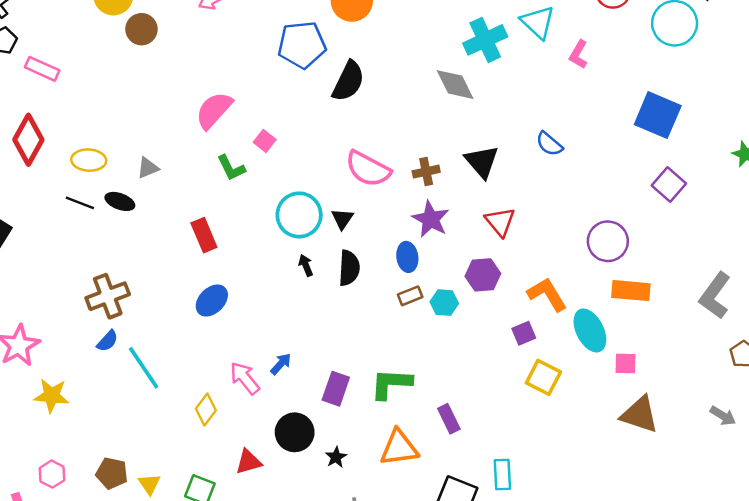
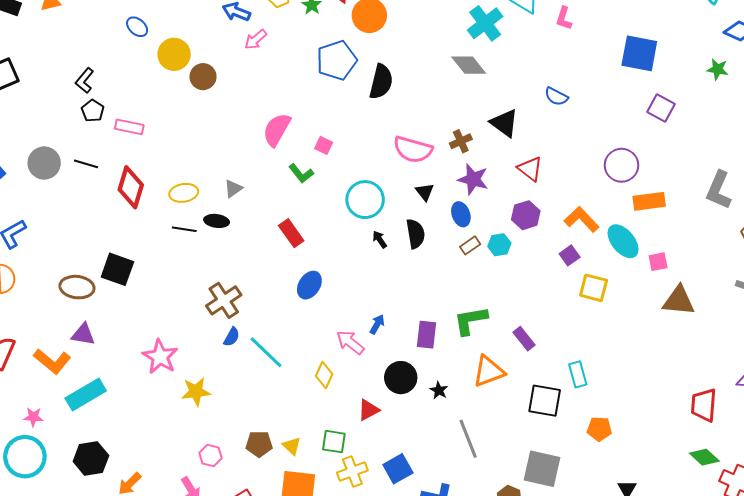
black triangle: (342, 219) -> (425, 192), moved

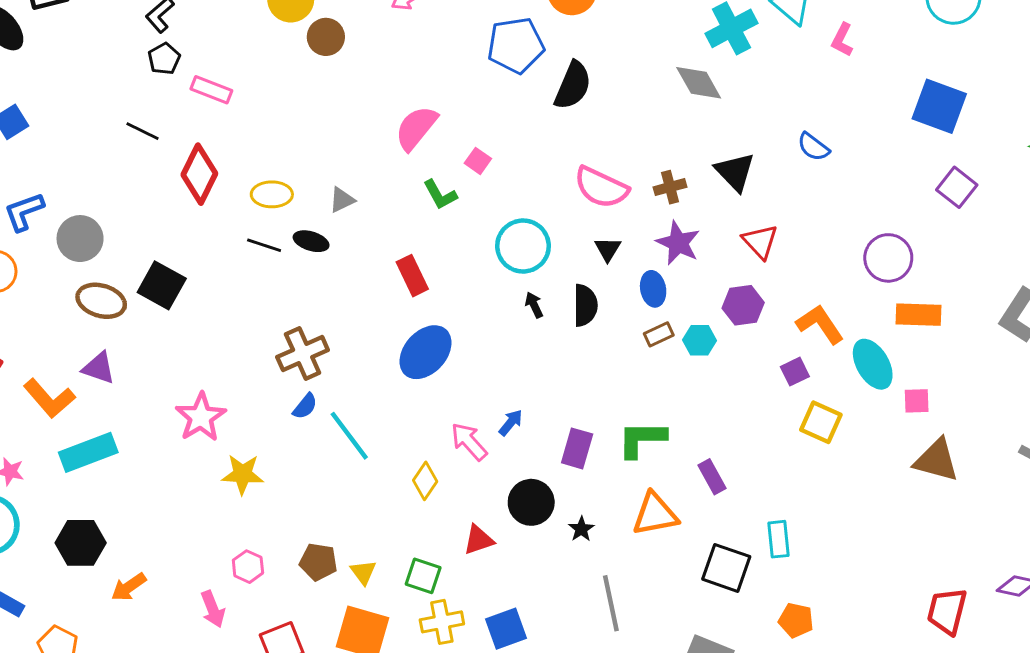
gray circle: (44, 163) -> (80, 239), moved
blue ellipse: (309, 285) -> (425, 352), size x1.4

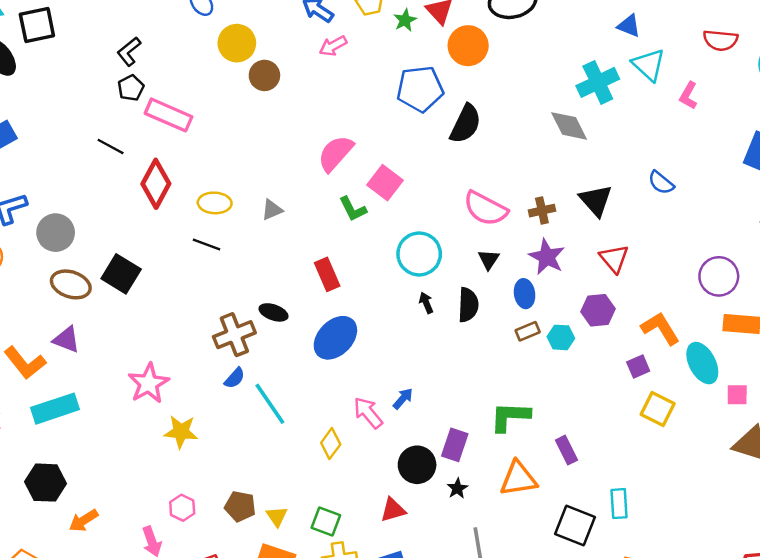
pink rectangle: (211, 90) -> (169, 115), size x1.4
pink square: (478, 161) -> (385, 183), size x1.6
black ellipse: (311, 241) -> (274, 312), moved
purple rectangle: (577, 448) -> (455, 445), moved
red triangle: (479, 540) -> (393, 510), moved

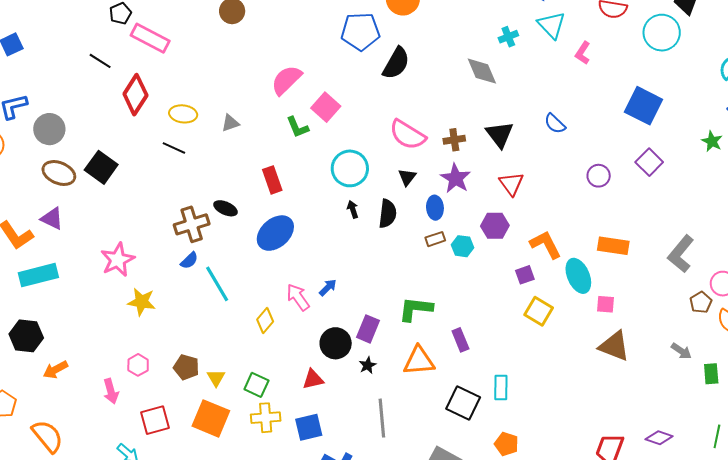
cyan cross: (598, 82) -> (508, 37), size x0.6
purple circle: (719, 276) -> (599, 176), moved, size x0.7

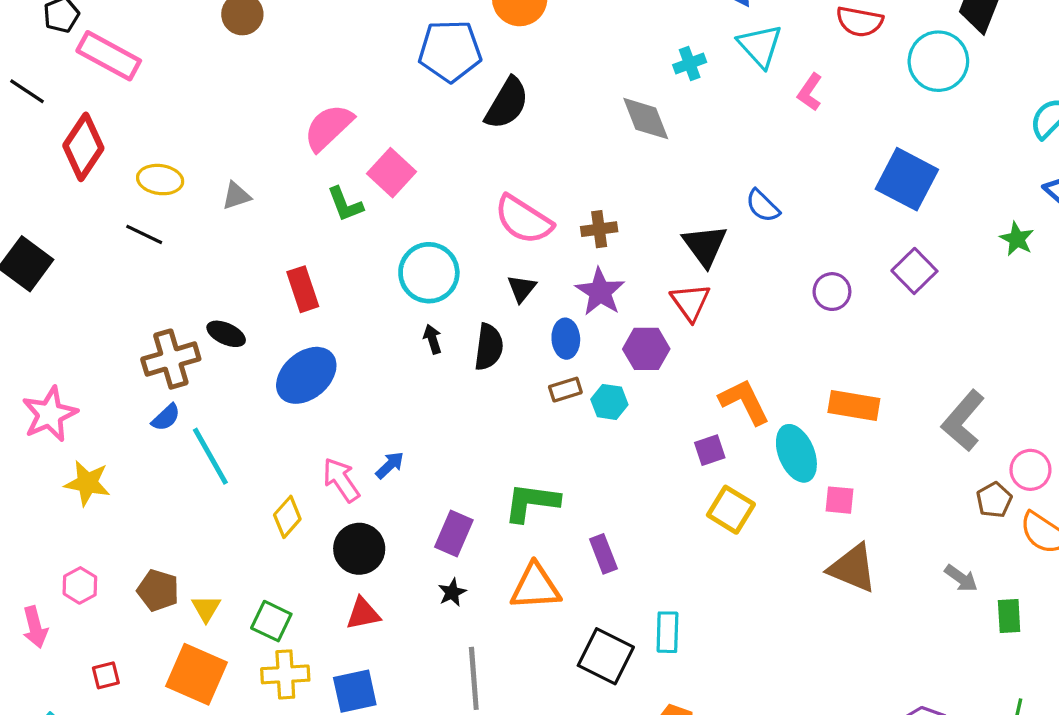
black triangle: (500, 134) -> (705, 245), moved
purple hexagon: (495, 226) -> (646, 349), moved
black circle: (336, 343) -> (359, 549), moved
red square: (155, 420) -> (106, 675), size x0.6

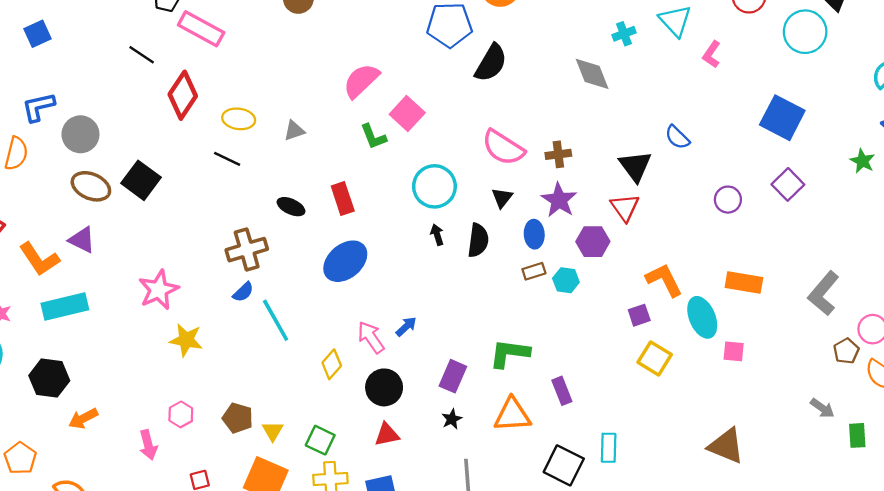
black ellipse: (226, 334) -> (291, 207), moved
brown triangle: (853, 568) -> (726, 446), moved

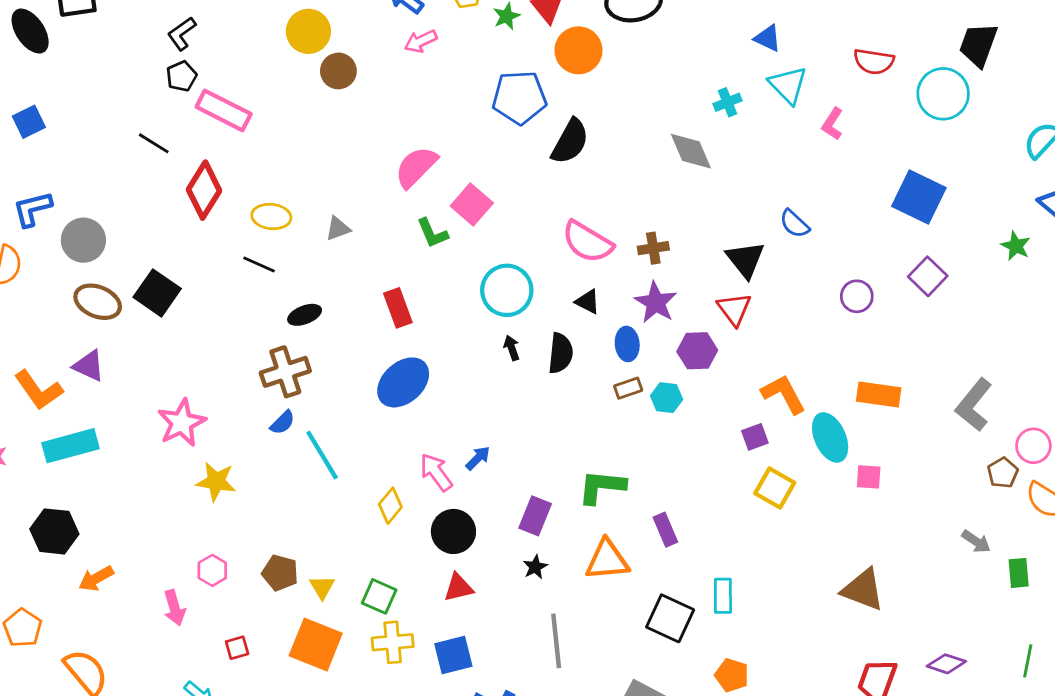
black triangle: (502, 198) -> (588, 302), turned -40
black ellipse: (291, 207) -> (305, 315), moved, turned -44

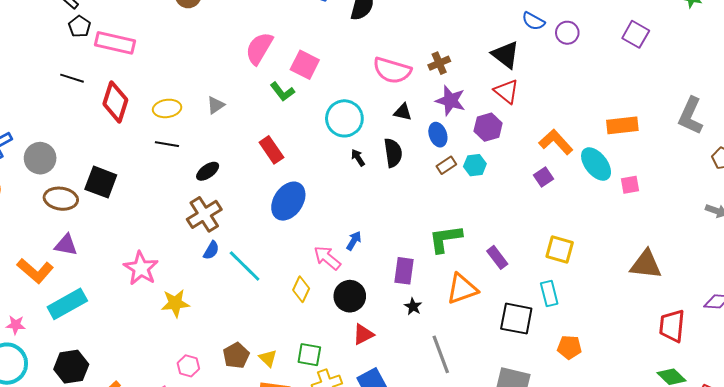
purple circle: (857, 296) -> (567, 33), moved
yellow square: (775, 488) -> (560, 250), moved
brown pentagon: (280, 573) -> (236, 356), turned -30

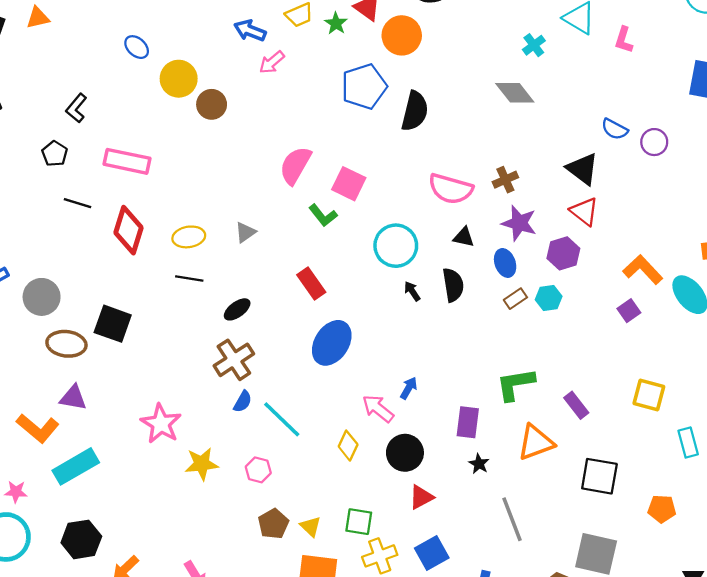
black pentagon: (80, 26) -> (55, 154), moved
cyan rectangle: (549, 293) -> (688, 442), moved
pink hexagon: (188, 366) -> (258, 470), moved

